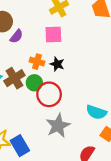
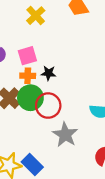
pink square: (53, 35) -> (27, 56), moved
green circle: (34, 83) -> (30, 98), size x1.5

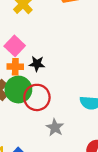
pink square: (27, 56) -> (15, 46), turned -30
gray star: (65, 135) -> (55, 127), size x0.7

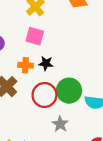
pink square: (15, 46) -> (35, 36), moved, turned -30
green circle: (18, 89) -> (69, 91), moved

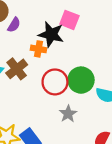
pink square: (35, 36) -> (69, 20), moved
black star: (46, 63) -> (51, 34), moved, size x1.6

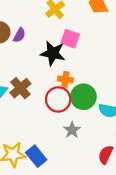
purple semicircle: (14, 25) -> (19, 35), moved
orange cross: (38, 49) -> (65, 79), moved

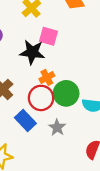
orange cross: (65, 79) -> (47, 77), turned -32
blue rectangle: (36, 156) -> (25, 120), moved

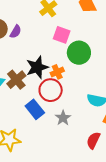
black star: (32, 52) -> (37, 67), moved, turned -30
green circle: (66, 93) -> (79, 53), moved

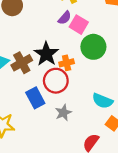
purple semicircle: (16, 32) -> (65, 18), moved
black star: (37, 67) -> (46, 54), turned -30

